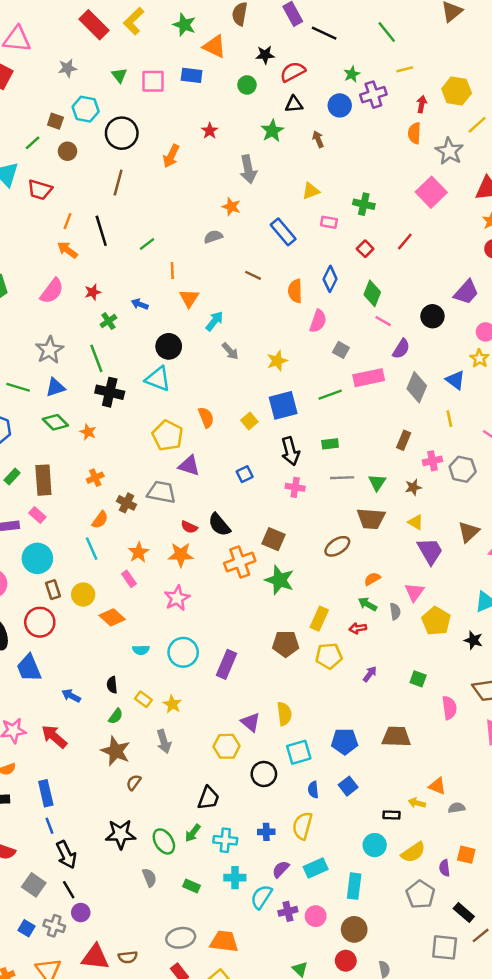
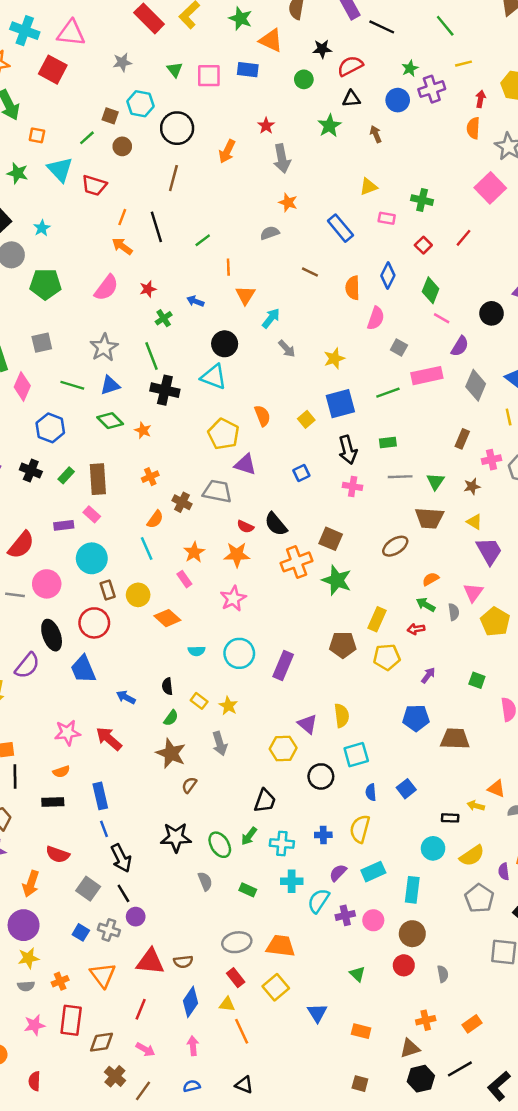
gray arrow: (248, 169) -> (282, 159), moved
blue pentagon: (345, 741) -> (416, 718), moved

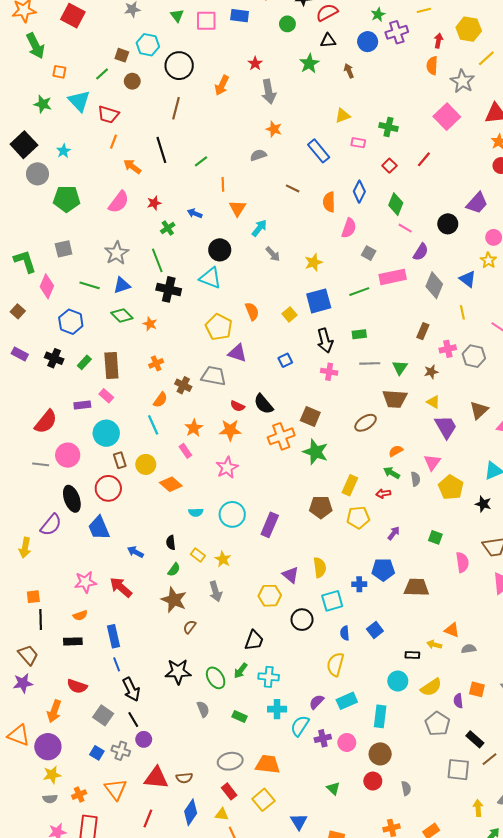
orange line: (122, 217) -> (114, 142), moved
blue cross: (323, 835) -> (359, 584), moved

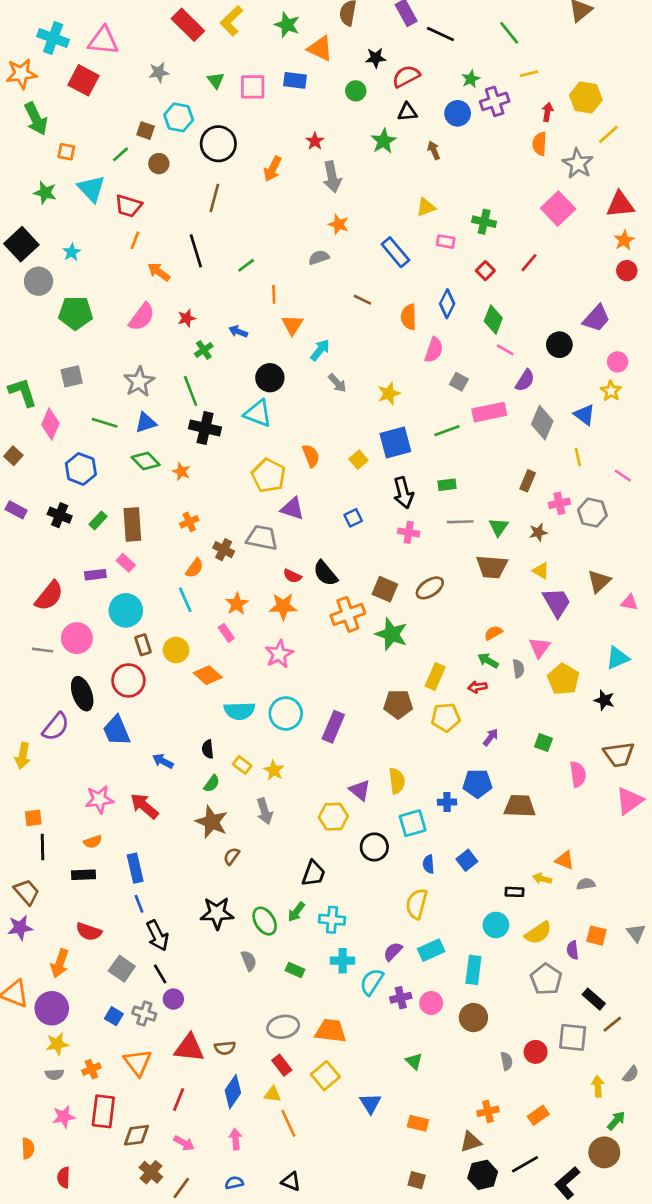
brown ellipse: (366, 423) -> (430, 588), moved
cyan semicircle: (196, 512) -> (239, 711), size x1.6
red circle: (373, 781) -> (536, 1052), moved

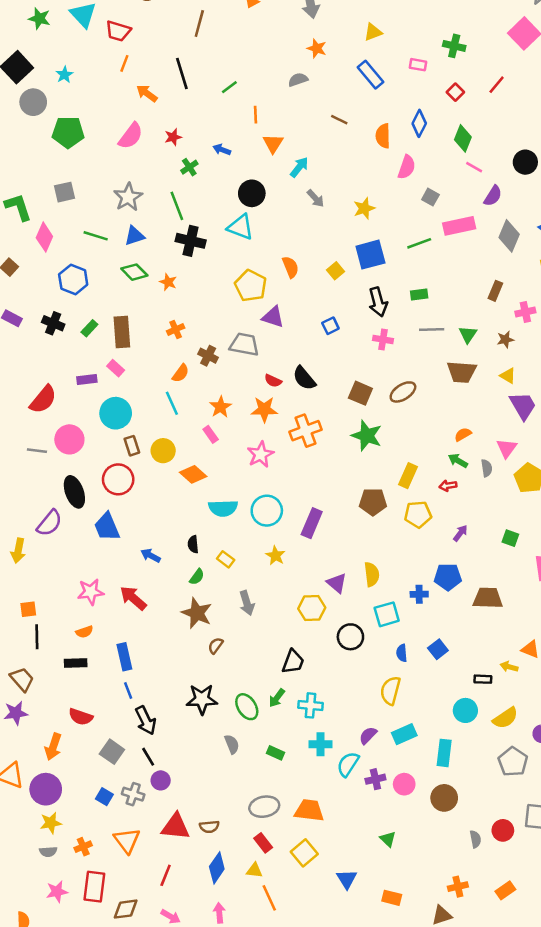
yellow triangle: (426, 207) -> (373, 32), moved
orange cross: (348, 614) -> (305, 431), moved
yellow star: (274, 770) -> (276, 556), moved

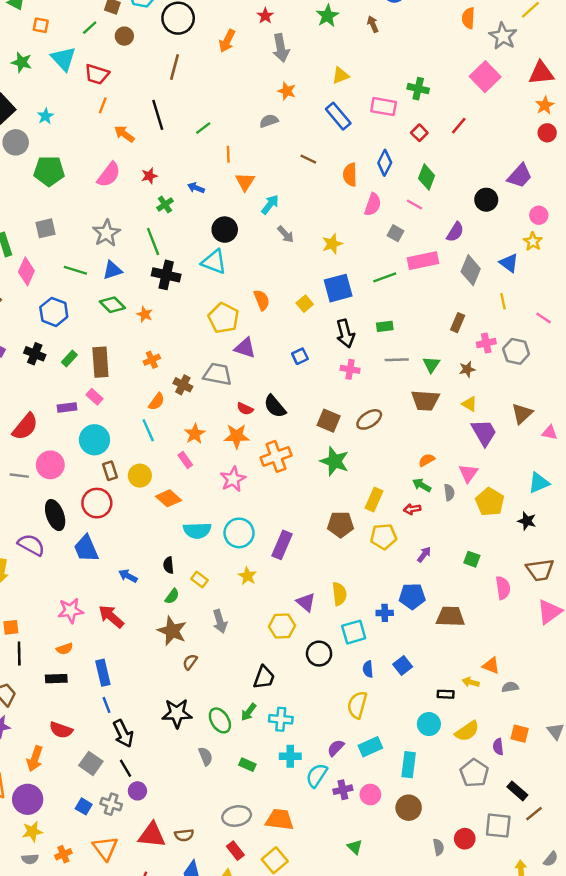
pink rectangle: (418, 65) -> (384, 107), size x1.5
pink line: (474, 167) -> (415, 204), moved
purple semicircle: (49, 523) -> (31, 545), turned -100

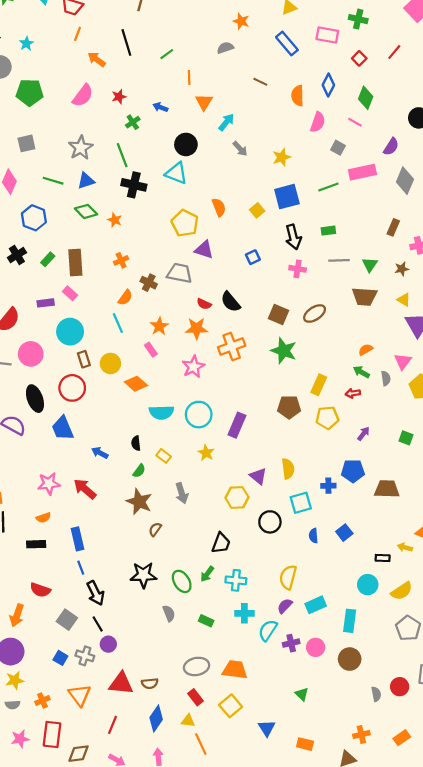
black cross: (35, 354) -> (17, 255), turned 36
yellow semicircle: (357, 705) -> (288, 577), moved

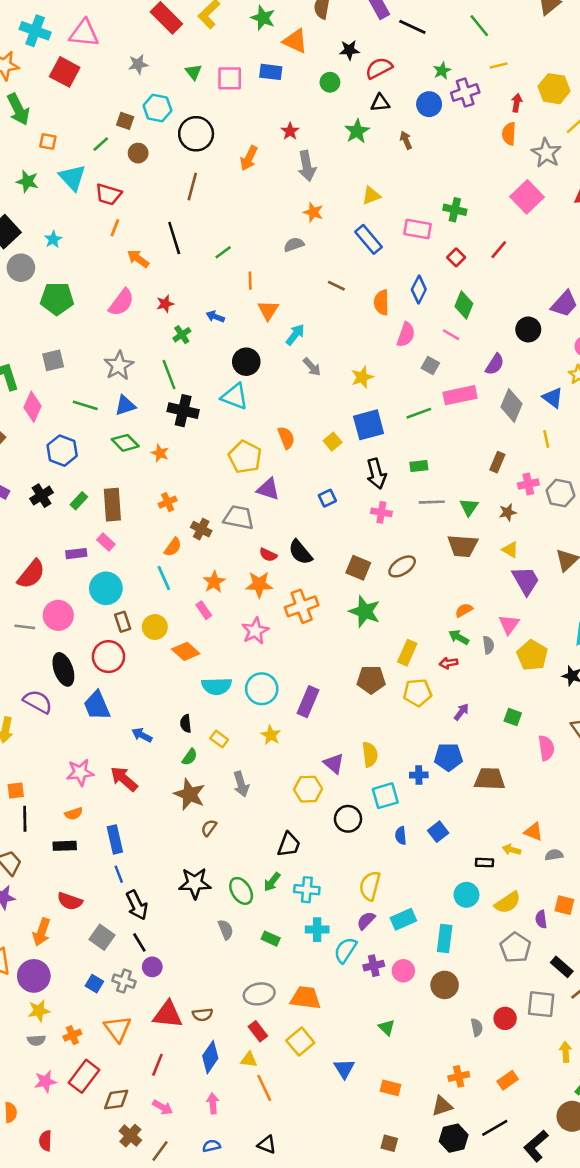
red rectangle: (52, 735) -> (84, 1076), turned 30

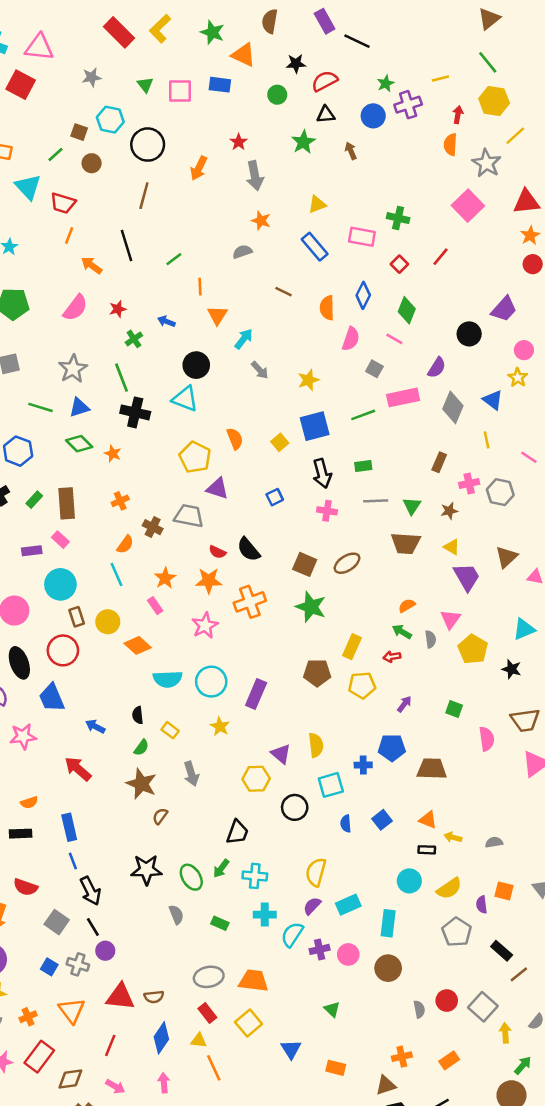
green line: (479, 26) -> (488, 62), moved
pink star: (80, 772) -> (23, 736), moved
orange triangle: (533, 832) -> (428, 820), moved
gray square: (541, 1004) -> (483, 1007), moved, turned 36

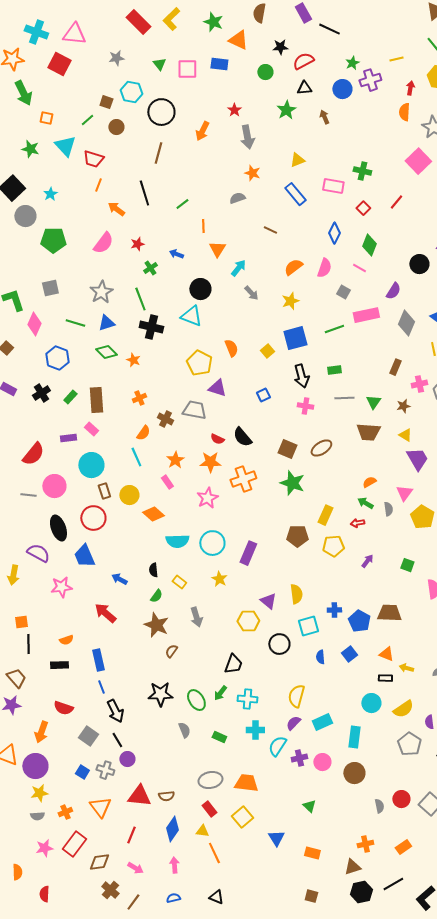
orange semicircle: (327, 308) -> (293, 267), moved, turned 54
blue pentagon: (392, 748) -> (359, 621), moved, turned 30

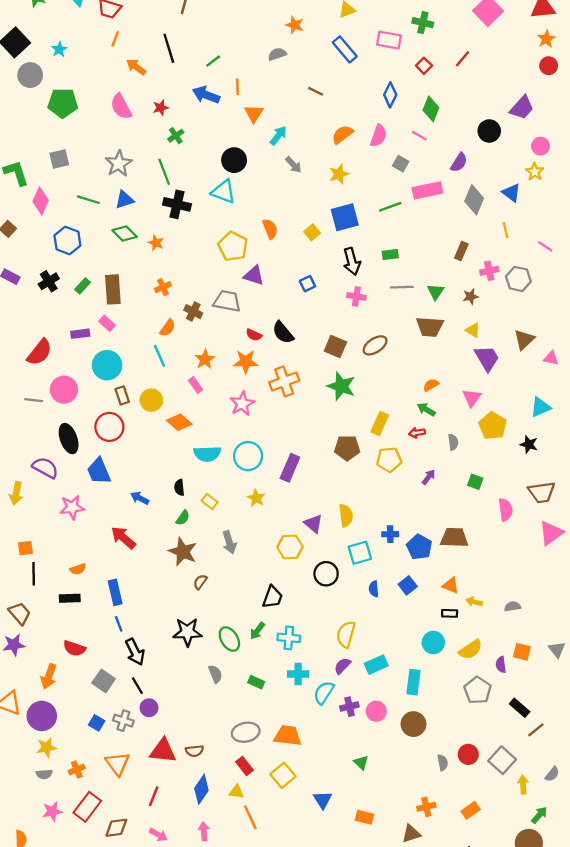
pink semicircle: (103, 243) -> (121, 107), turned 115
blue arrow: (176, 254) -> (206, 95), moved, size x1.6
gray semicircle: (388, 509) -> (453, 442), moved

